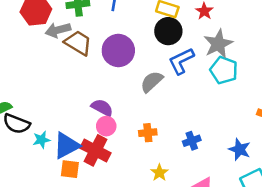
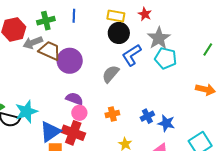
purple circle: (118, 50) -> (70, 61), moved
cyan star: (41, 140) -> (26, 112), moved, size x1.6
blue star: (240, 149) -> (166, 123), moved

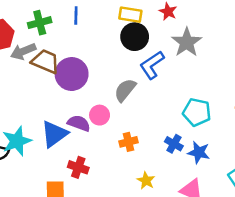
cyan pentagon: (166, 58) -> (197, 112), moved
pink circle: (79, 113) -> (100, 115), moved
blue cross: (147, 116) -> (174, 144), turned -32
blue triangle: (50, 132) -> (54, 134), moved
red cross: (73, 133) -> (78, 167), size x0.7

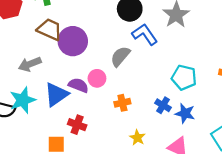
gray arrow: (23, 51) -> (30, 64), moved
blue L-shape: (152, 65) -> (145, 34), turned 88

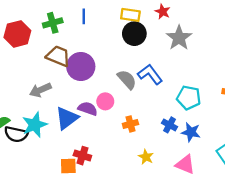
blue L-shape: (145, 34) -> (150, 74), moved
gray semicircle: (120, 56) -> (127, 80), turned 100
red cross: (77, 125) -> (82, 156), moved

